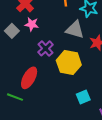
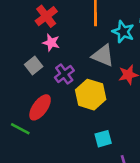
gray square: (12, 31) -> (34, 65), moved

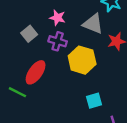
pink star: (51, 43) -> (57, 18), moved
purple cross: (64, 74) -> (58, 41), turned -36

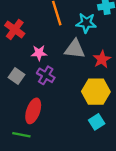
purple cross: (58, 41) -> (46, 75), turned 30
yellow hexagon: (82, 60) -> (96, 92), moved

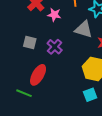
pink star: (39, 53) -> (54, 15), moved
gray square: (17, 76) -> (30, 42), turned -32

